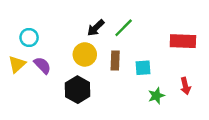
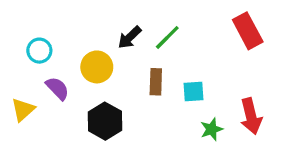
red rectangle: (183, 41) -> (248, 31), moved, turned 60
yellow circle: (85, 54) -> (97, 67), moved
yellow triangle: (17, 64) -> (23, 110), moved
red arrow: (185, 86) -> (251, 116), size x1.5

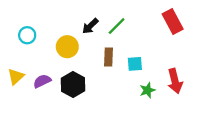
purple semicircle: (57, 88) -> (42, 81), moved, turned -72

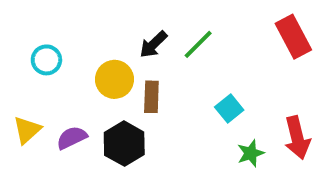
brown rectangle: (109, 57) -> (151, 97), moved
cyan square: (135, 64) -> (229, 109), turned -35

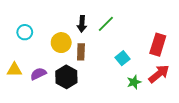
red rectangle: (293, 37) -> (158, 45), moved, turned 45
black arrow: (153, 44) -> (82, 24), turned -42
yellow triangle: (27, 130) -> (14, 70), turned 42
red arrow: (297, 138) -> (159, 74), turned -115

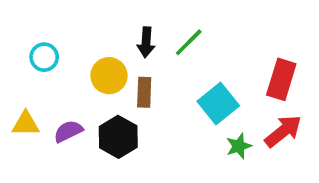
cyan square: (123, 58) -> (218, 103), size x1.5

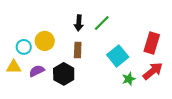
cyan circle: (44, 57) -> (24, 47), moved
yellow circle: (109, 76) -> (45, 41), moved

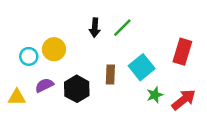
brown rectangle: (78, 50) -> (110, 74), moved
yellow triangle: (14, 67) -> (17, 97), moved
red arrow: (153, 71) -> (184, 100), moved

